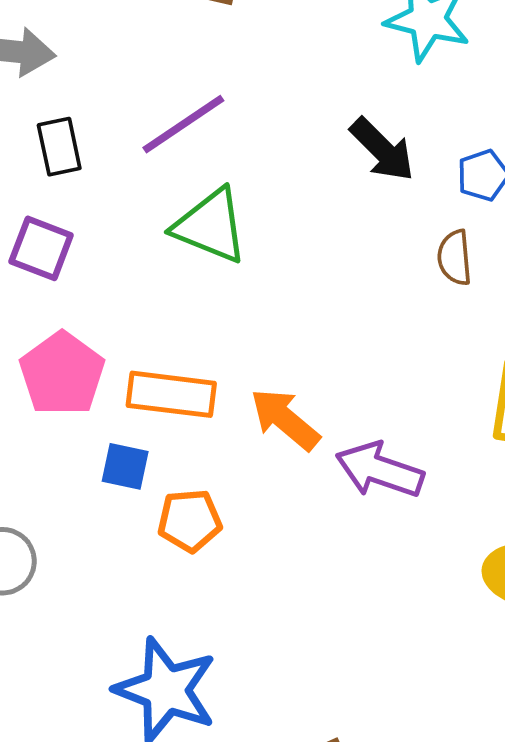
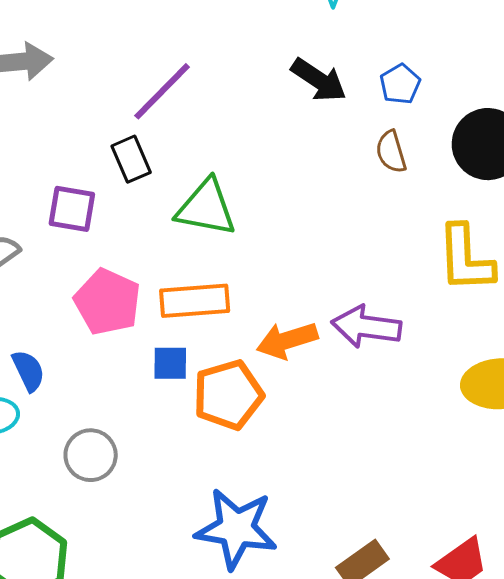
black rectangle: (59, 147) -> (131, 159), moved
green triangle: (210, 226) -> (206, 208), moved
orange arrow: (285, 419) -> (287, 340), moved, turned -46
orange pentagon: (190, 521) -> (228, 395), size x1.4

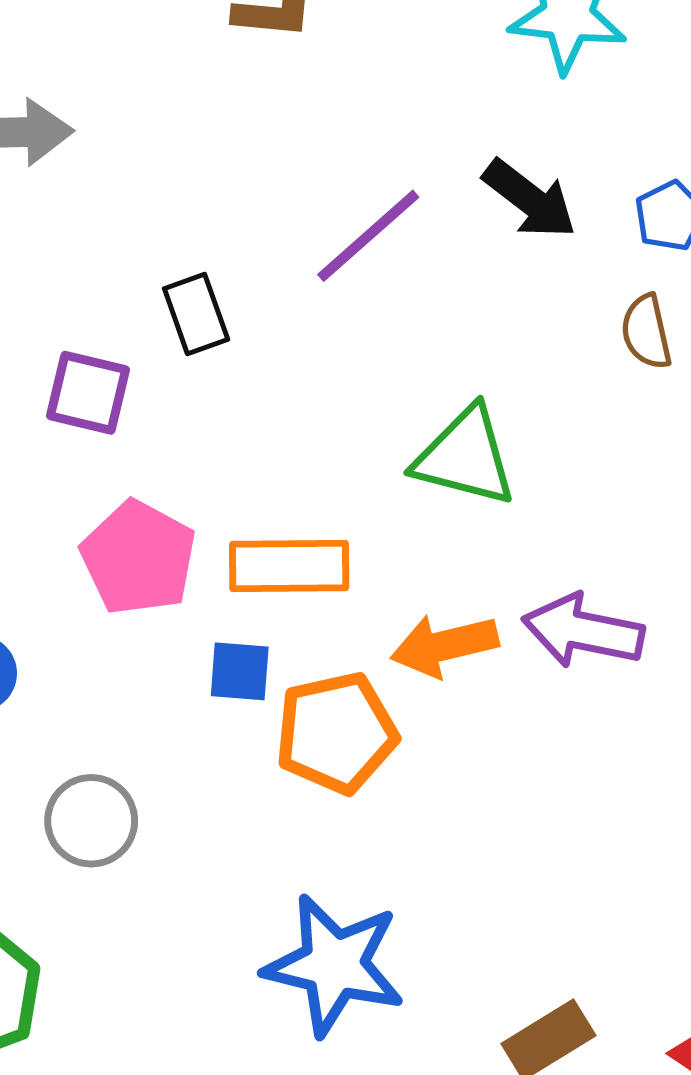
purple line: (162, 91) -> (368, 236), moved
green triangle: (206, 208) -> (465, 457), moved

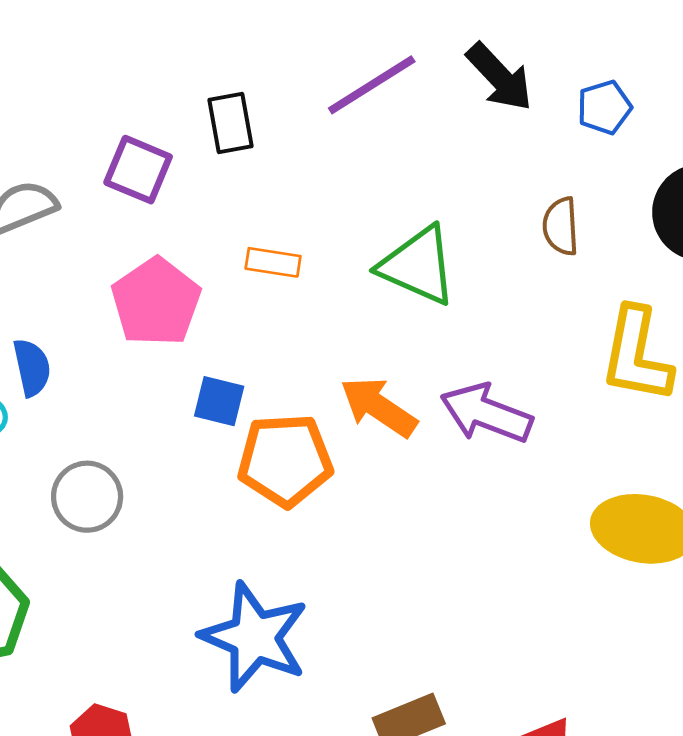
brown semicircle: (646, 332) -> (561, 226), moved
orange rectangle: (289, 566) -> (273, 262), moved, size x0.6
orange arrow: (444, 645) -> (379, 407), turned 38

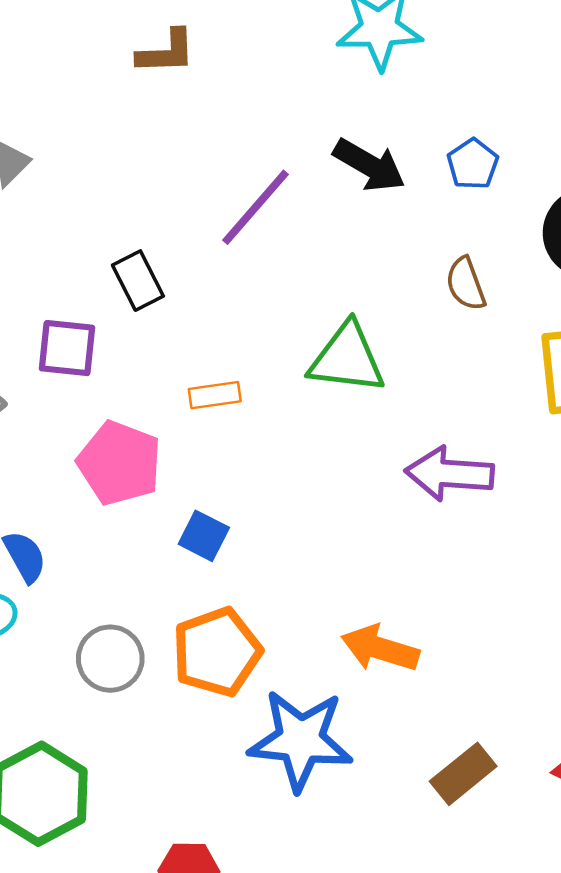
blue square: (219, 401) -> (204, 536), turned 30
orange arrow: (379, 407) -> (380, 648), moved
orange pentagon: (285, 460) -> (217, 652), moved

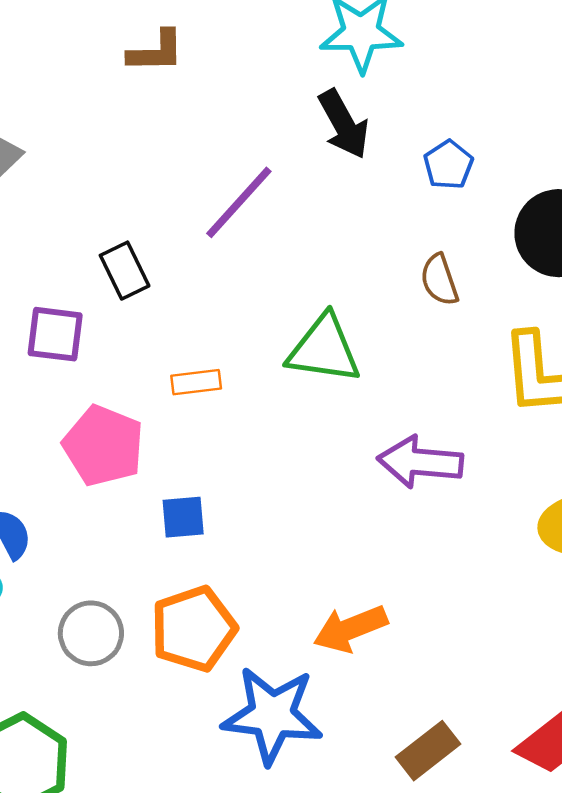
black arrow: (369, 165) -> (344, 124), moved, turned 30
blue square: (204, 536) -> (183, 517), turned -33
orange arrow: (380, 648) -> (350, 629), turned -40

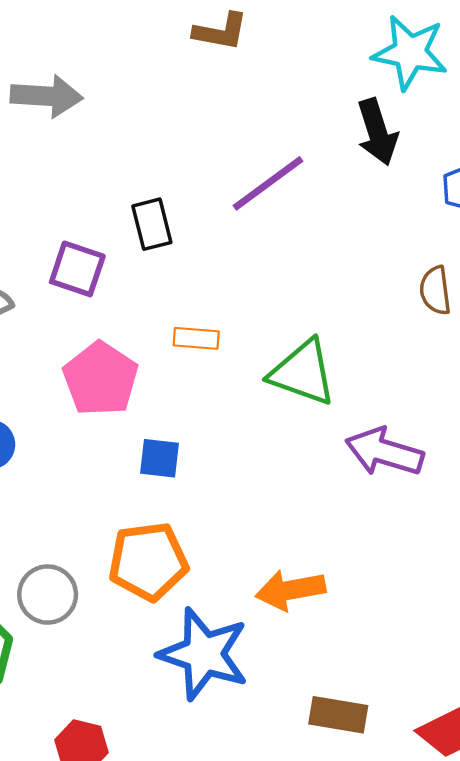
green triangle: (324, 349) -> (303, 373), moved
gray circle: (91, 633) -> (48, 595), moved
brown rectangle: (428, 751) -> (338, 715), turned 36

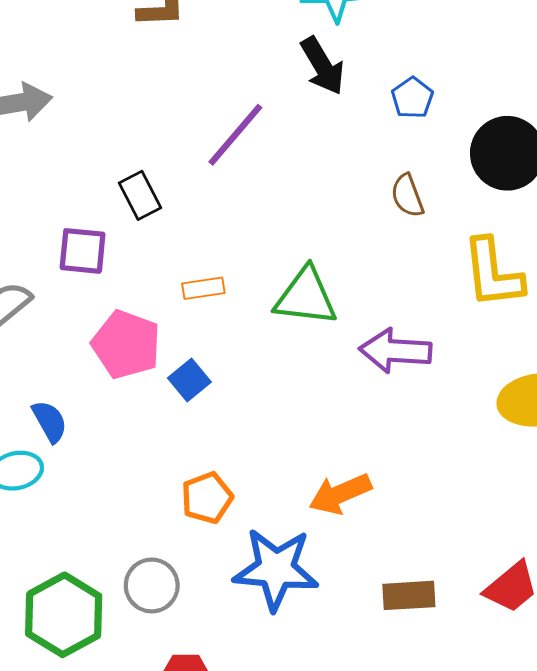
blue square: (160, 458) -> (189, 380), moved, turned -33
orange pentagon: (148, 561) -> (207, 498), size x0.7
gray circle: (48, 595) -> (152, 585), moved

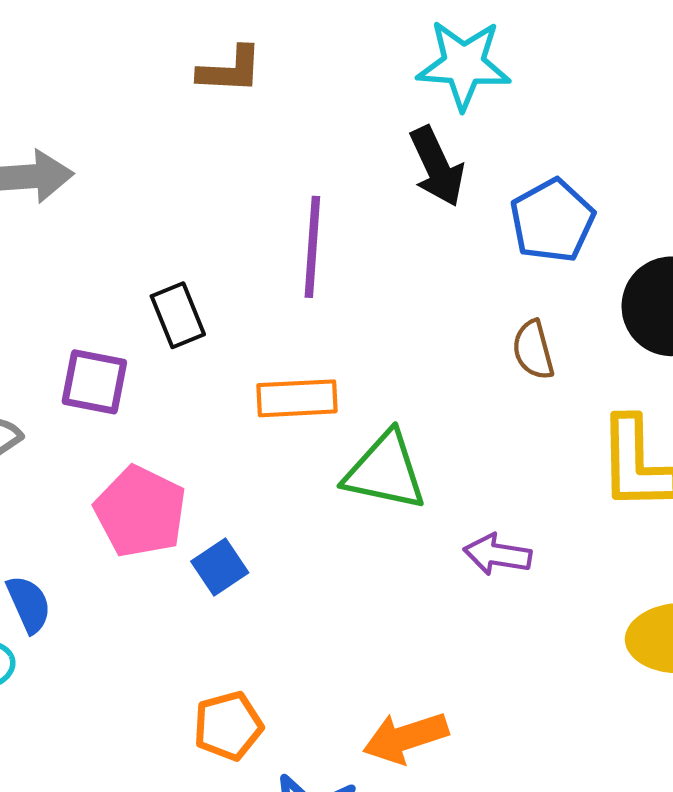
blue pentagon: (412, 98) -> (552, 221), size x1.5
purple line: (235, 135) -> (312, 247), turned -42
orange rectangle: (203, 288) -> (297, 398), moved, size x1.4
purple arrow: (395, 351) -> (497, 555), size x0.7

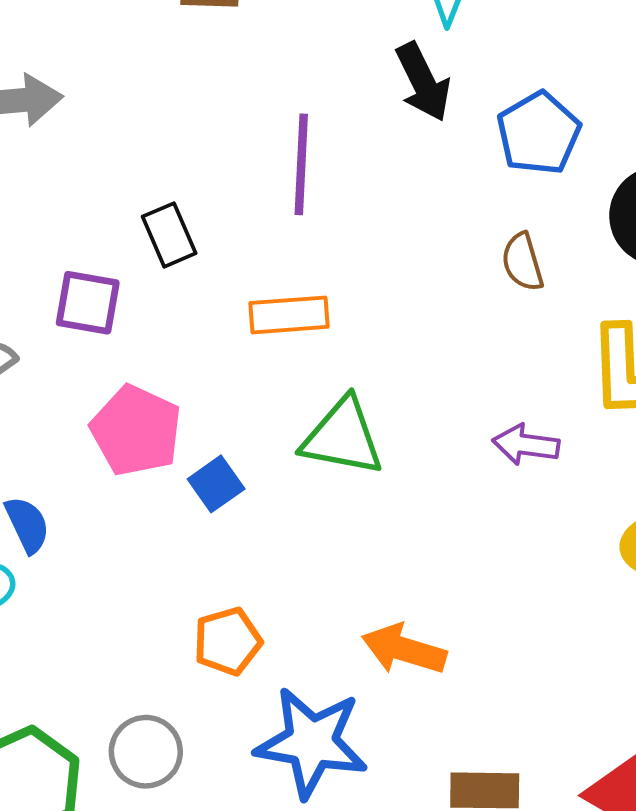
green triangle: (385, 471) -> (343, 437), moved
purple arrow: (497, 555) -> (526, 445), moved
orange arrow: (406, 738) -> (404, 649), turned 36

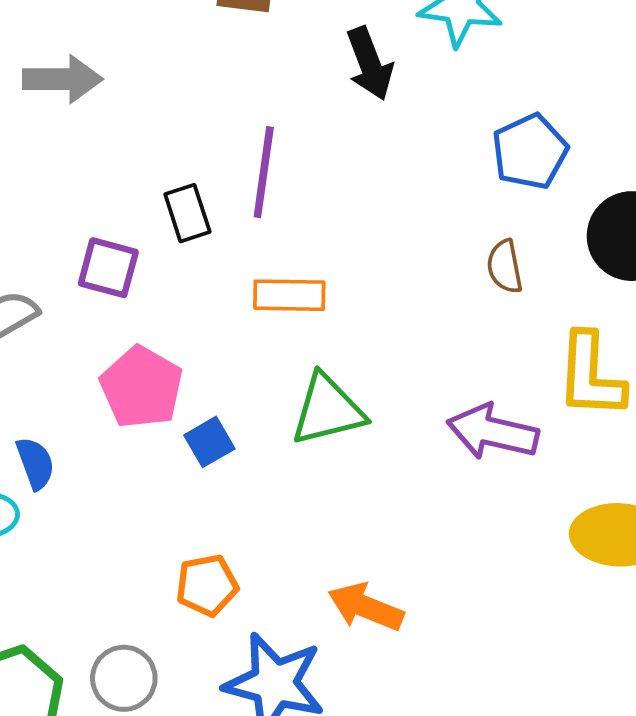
black arrow: (423, 82) -> (370, 64), moved
purple line: (301, 164) -> (264, 172), moved
green triangle: (343, 437) -> (328, 410), turned -30
purple arrow: (526, 445) -> (493, 432), size x1.5

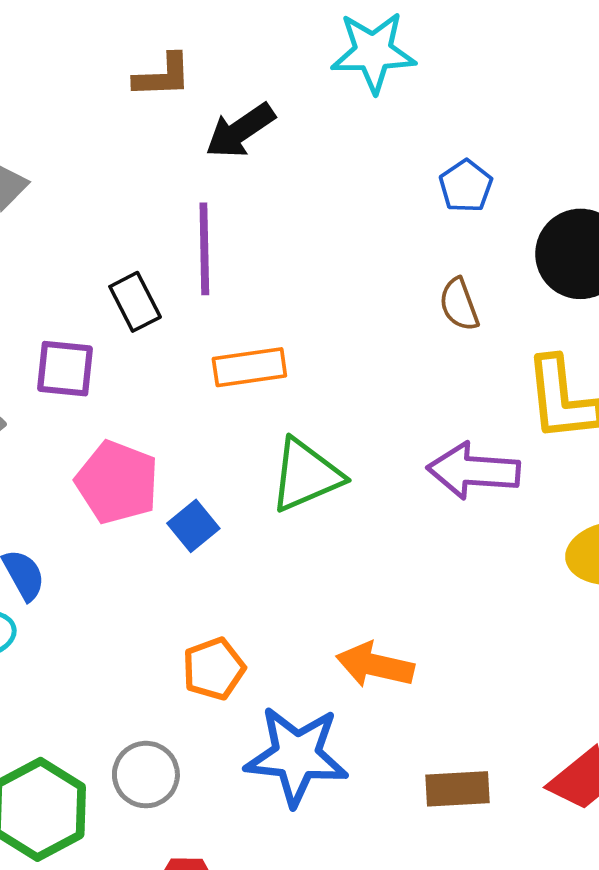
black arrow: (370, 64) -> (240, 131), moved, turned 86
blue pentagon: (530, 152) -> (466, 186), size x0.7

